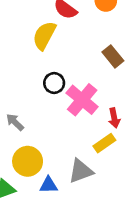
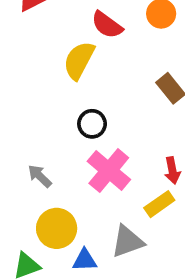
pink cross: (82, 100) -> (109, 170), moved

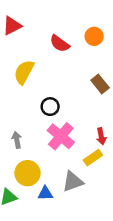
yellow semicircle: (79, 60) -> (24, 72), moved
gray arrow: (40, 176) -> (17, 140), turned 35

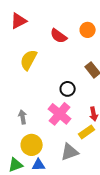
black circle: (50, 107) -> (68, 89), moved
blue triangle: (45, 193) -> (39, 165), moved

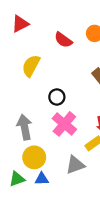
black circle: (68, 89) -> (57, 97), moved
gray arrow: (23, 117) -> (25, 127), size x1.6

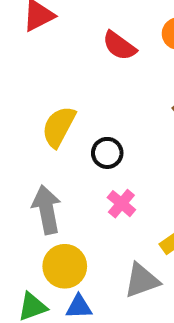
yellow semicircle: (31, 66) -> (59, 127), moved
pink cross: (64, 124) -> (121, 204), size x0.6

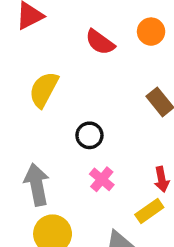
yellow semicircle: (59, 127) -> (44, 90), moved

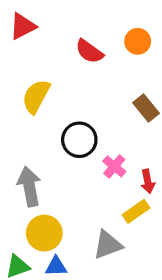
black circle: (89, 135) -> (79, 140), size x1.4
pink cross: (102, 179) -> (114, 166), moved

